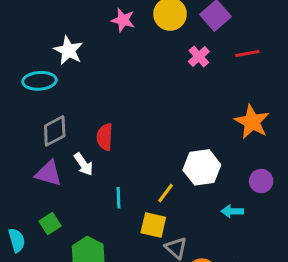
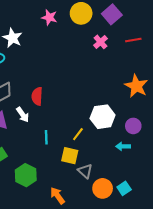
purple circle: (261, 181) -> (133, 126), moved

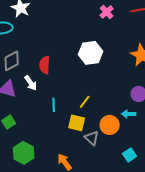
white hexagon: (103, 117) -> (91, 53), moved
green hexagon: (26, 175) -> (24, 153), moved
orange circle: (103, 188) -> (110, 125), moved

